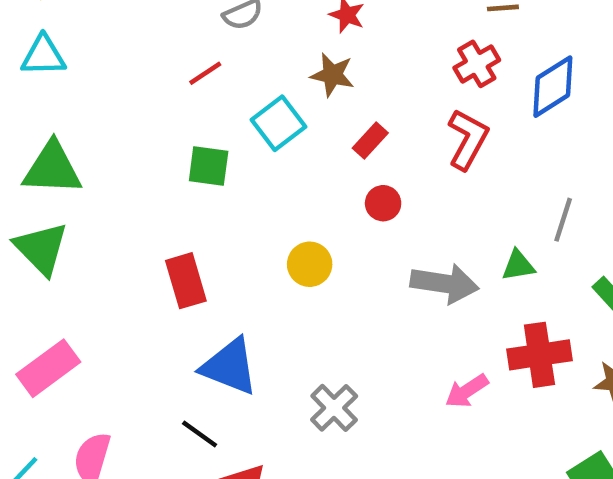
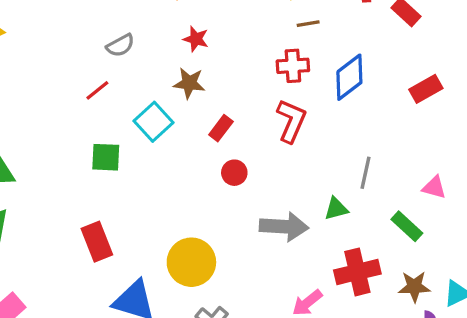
red cross: (477, 64) -> (293, 66), turned 32
yellow circle: (310, 264) -> (191, 262), moved, size x1.5

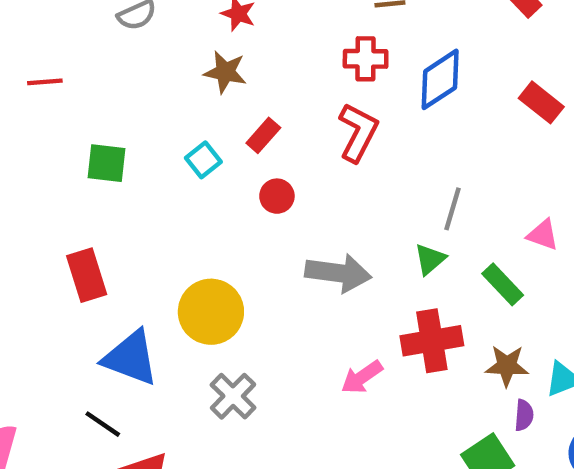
red rectangle: (426, 89) -> (541, 102), turned 64
red line: (97, 90) -> (45, 82), moved, turned 30
cyan square: (154, 122) -> (203, 160), moved, size x0.7
green triangle: (336, 209) -> (430, 259), moved, turned -30

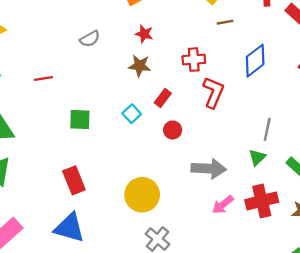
red cross: (366, 59) -> (194, 60), moved
blue triangle: (131, 358) -> (69, 228), moved
pink arrow: (362, 377) -> (223, 205), moved

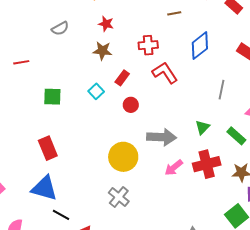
red L-shape: (213, 92) -> (165, 73), turned -56
gray line: (267, 129) -> (221, 90), moved
yellow circle: (142, 195) -> (123, 157), moved

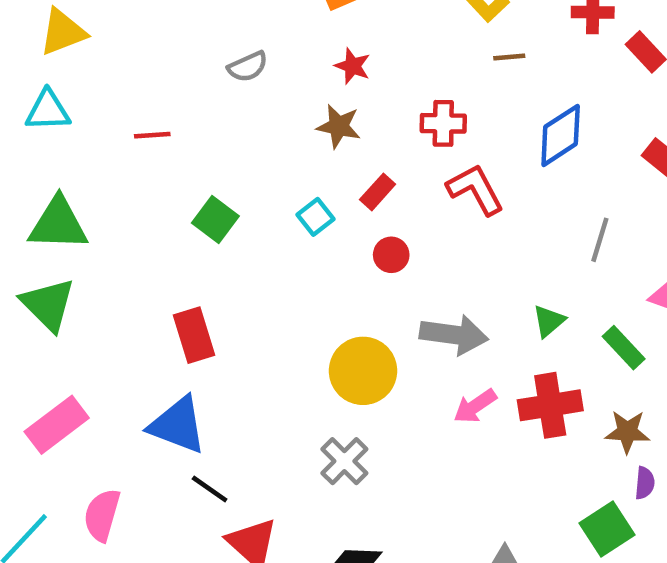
green square: (52, 97) -> (215, 220), turned 30

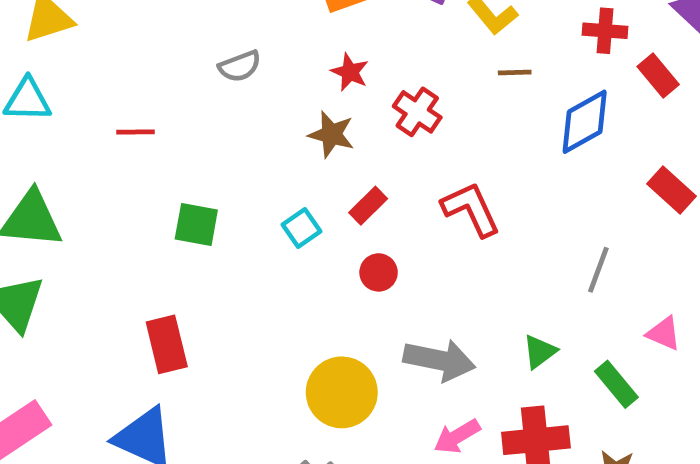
red cross: (443, 123) -> (417, 112), moved, turned 30
blue diamond: (561, 135) -> (585, 122), moved
green square: (215, 220) -> (196, 224), turned -30

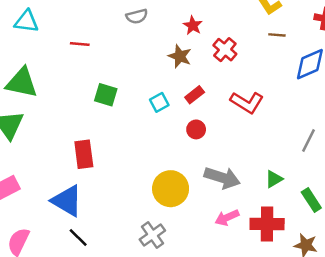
red L-shape: (471, 209) -> (247, 102), turned 140

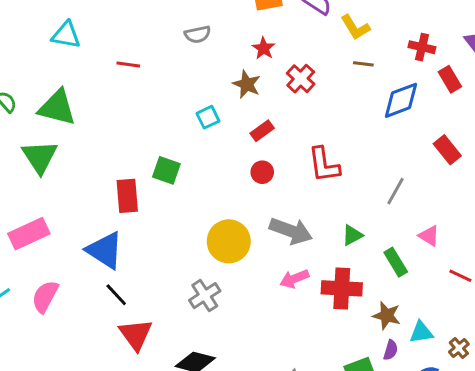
green square: (106, 95) -> (166, 170), moved
cyan square: (159, 102) -> (208, 117), moved
red L-shape: (247, 102) -> (324, 165), moved, turned 48

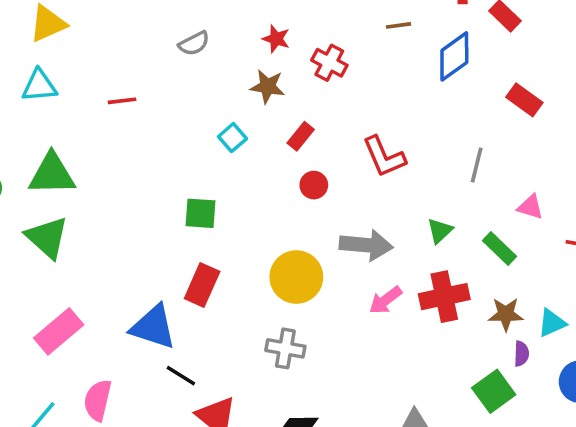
red rectangle: (127, 196) -> (202, 285), moved, turned 44
gray cross: (205, 296) -> (285, 348), turned -32

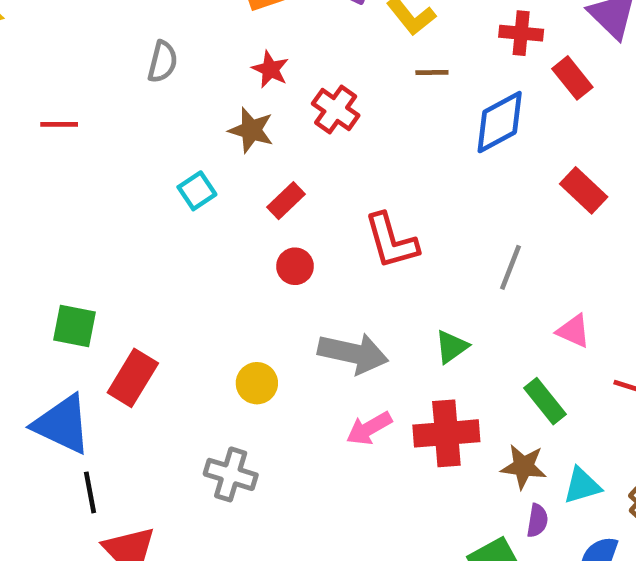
gray semicircle: (194, 43) -> (163, 62), turned -56
green square: (200, 213) -> (74, 326), moved
green rectangle: (499, 248) -> (545, 401), moved
yellow circle: (296, 277) -> (257, 383), size x0.6
black line: (181, 376) -> (90, 492), turned 40

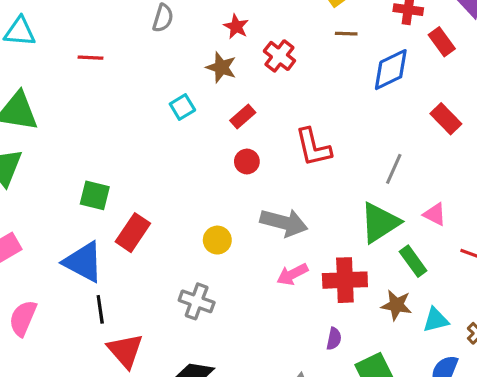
green triangle: (452, 347) -> (380, 223), moved, size x1.8
purple semicircle: (537, 521) -> (334, 339), moved

